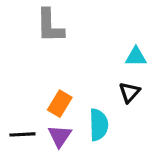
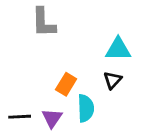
cyan triangle: (136, 57) -> (118, 49), size x1.4
orange rectangle: (60, 104) -> (66, 84), moved

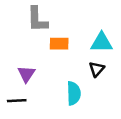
orange rectangle: (66, 84) -> (59, 44), moved, turned 60
purple triangle: (52, 118) -> (26, 74), moved

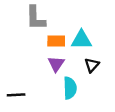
cyan triangle: (102, 42) -> (81, 40), moved
purple triangle: (26, 74) -> (56, 64), moved

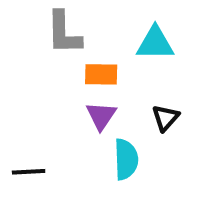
cyan triangle: (81, 40) -> (155, 43), moved

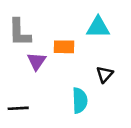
gray L-shape: (64, 33) -> (20, 32), moved
purple triangle: (101, 116) -> (37, 61), moved

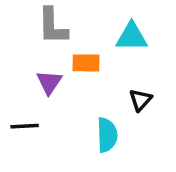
gray L-shape: (20, 32) -> (53, 26), moved
black line: (18, 108) -> (25, 126), moved

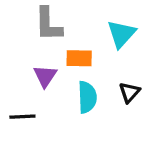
cyan triangle: (132, 37) -> (121, 34), turned -48
cyan semicircle: (107, 135) -> (87, 97), moved

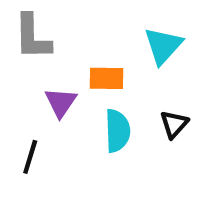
gray L-shape: (48, 24) -> (32, 37), moved
black line: (22, 117) -> (30, 157), turned -70

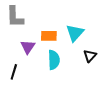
cyan triangle: (163, 46) -> (75, 33), moved
black triangle: (174, 124) -> (90, 56), moved

